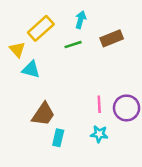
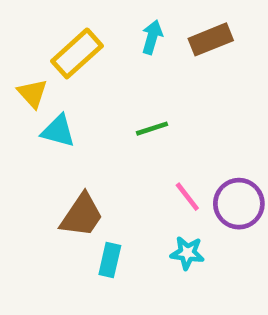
brown rectangle: (112, 38) -> (211, 39), moved
green line: (73, 45) -> (152, 129), moved
pink line: (99, 104) -> (187, 197), turned -35

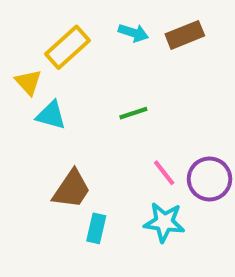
cyan arrow: (152, 37) -> (133, 33), turned 92
cyan star: (187, 253) -> (164, 222), size x1.4

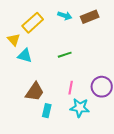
pink line: (164, 173) -> (71, 88), moved, turned 48

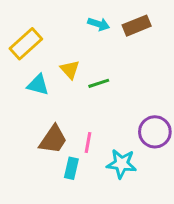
yellow rectangle: (33, 23) -> (26, 44), moved
yellow triangle: (14, 40) -> (70, 70), moved
pink line: (71, 88) -> (88, 142), moved

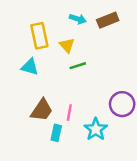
yellow rectangle: (26, 44) -> (39, 36), moved, turned -60
yellow triangle: (70, 70) -> (67, 45), moved
cyan star: (121, 164) -> (96, 129), turned 30

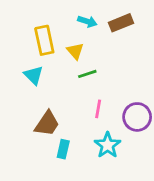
cyan triangle: (30, 67) -> (34, 75), turned 30
pink line: (69, 112) -> (98, 109), moved

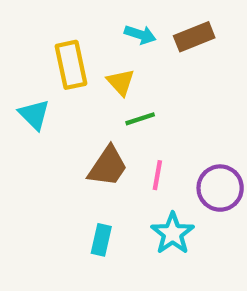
cyan triangle: (34, 75) -> (34, 115), moved
brown trapezoid: (47, 124) -> (108, 166), moved

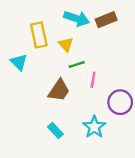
cyan arrow: (140, 35) -> (77, 18), size x1.5
pink line: (157, 175) -> (93, 80), moved
cyan rectangle: (101, 240) -> (55, 130), turned -56

